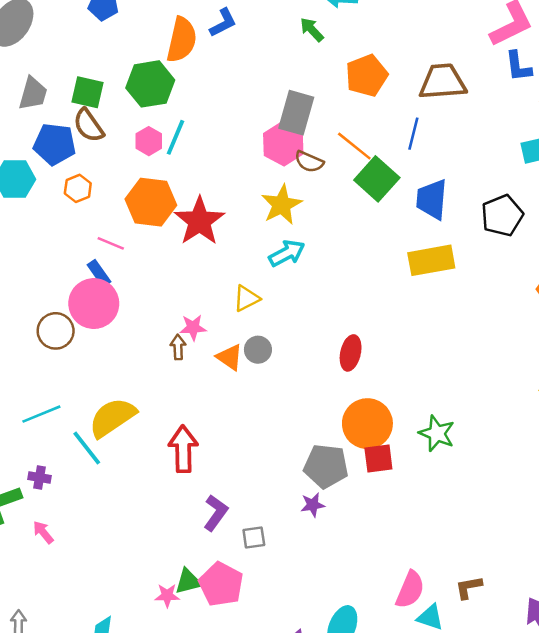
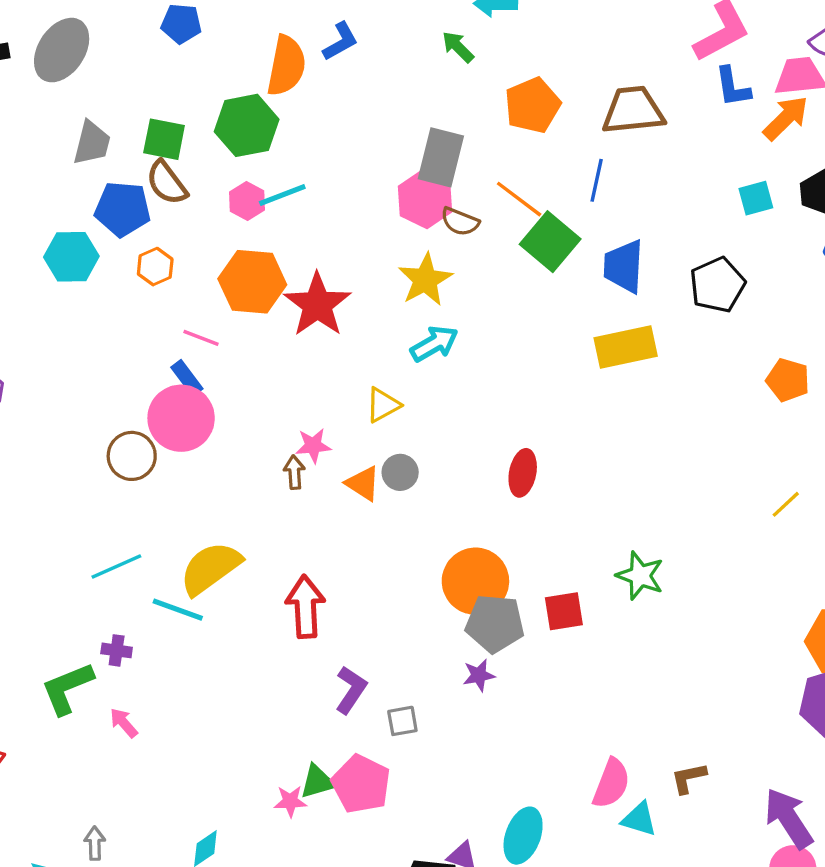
cyan line: (176, 137) -> (282, 195), turned 48
orange circle: (367, 424) -> (475, 581), moved
cyan line: (87, 448) -> (178, 610), turned -30

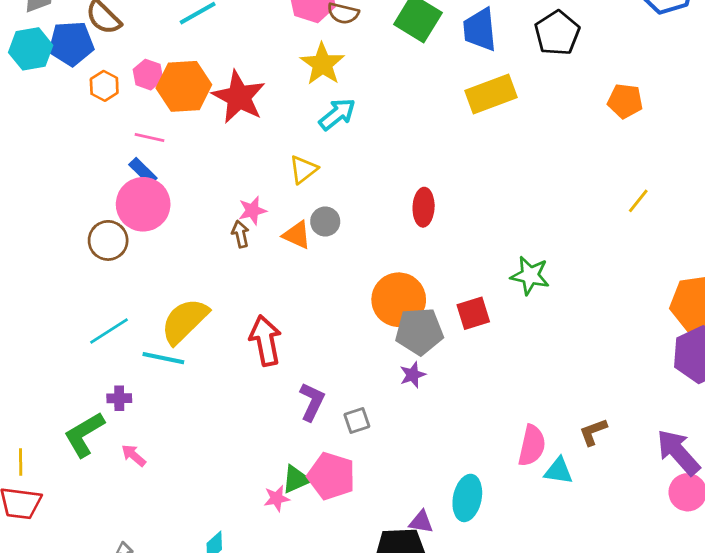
pink hexagon: (247, 201) -> (148, 75), moved
cyan hexagon: (71, 257) -> (31, 49), moved

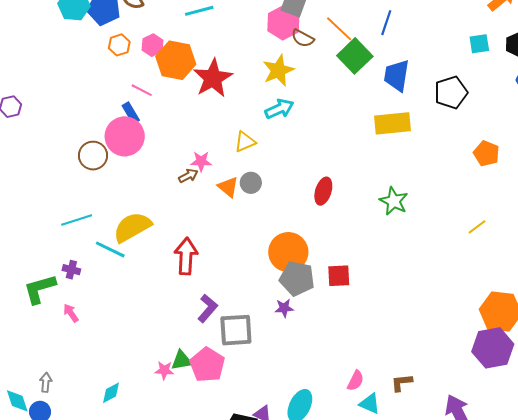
brown arrow: (240, 234) -> (188, 176), turned 60
green star: (530, 276) -> (394, 201), moved
gray square: (357, 421) -> (236, 330), size x1.8
pink semicircle: (532, 446) -> (356, 381), size x0.7

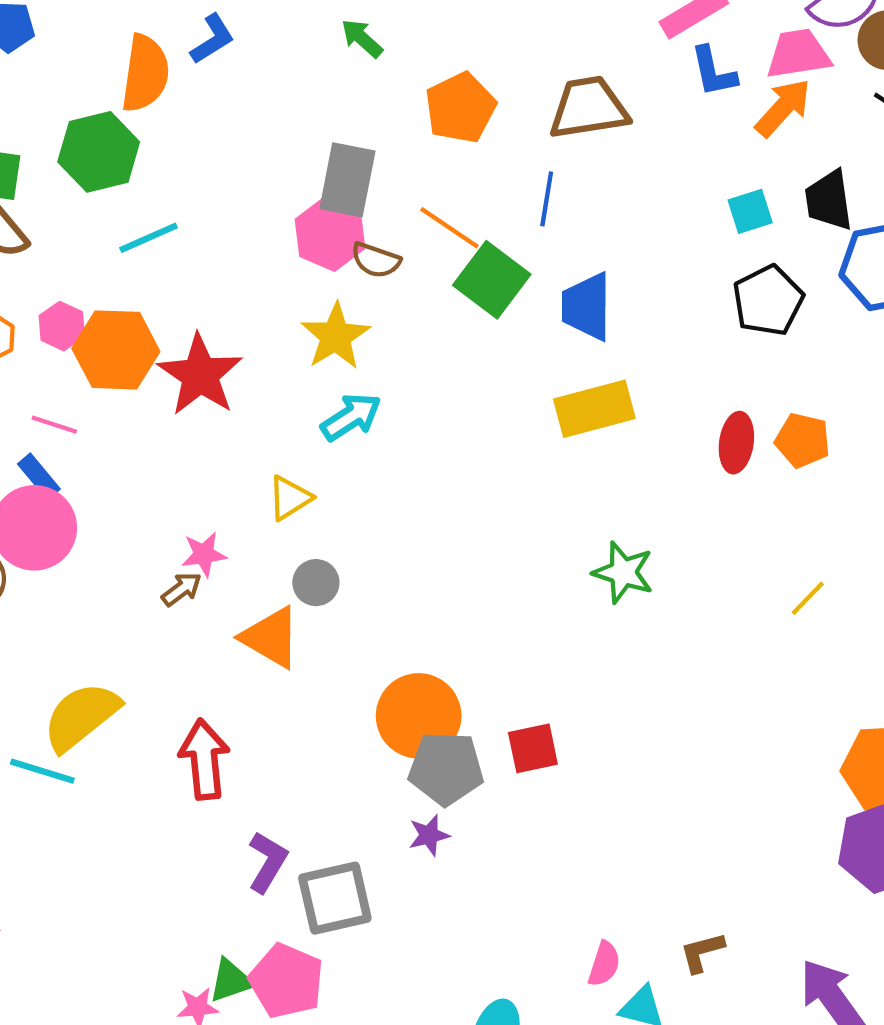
black pentagon: (451, 92) -> (768, 301), moved
orange triangle: (228, 187) -> (271, 637), moved, size x1.4
red ellipse: (323, 191) -> (736, 443), moved

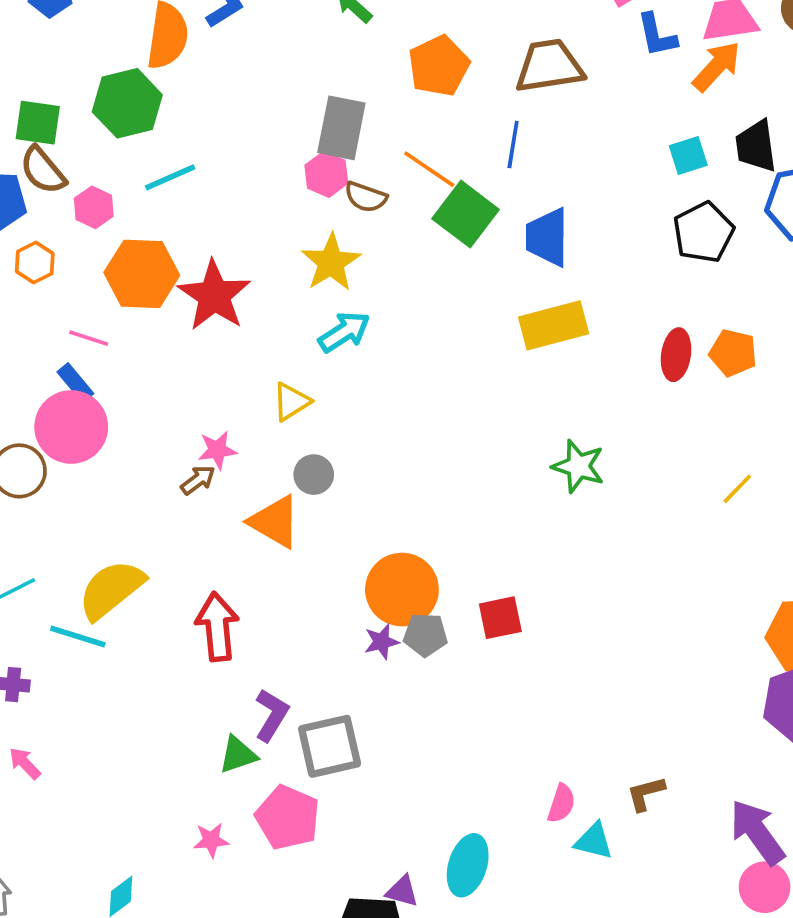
pink hexagon: (330, 234) -> (326, 174), size x0.7
pink hexagon: (62, 326) -> (94, 207), moved
gray pentagon: (446, 768) -> (425, 635), size x0.7
purple star: (429, 835) -> (382, 642), moved
green triangle: (231, 981) -> (238, 755), moved

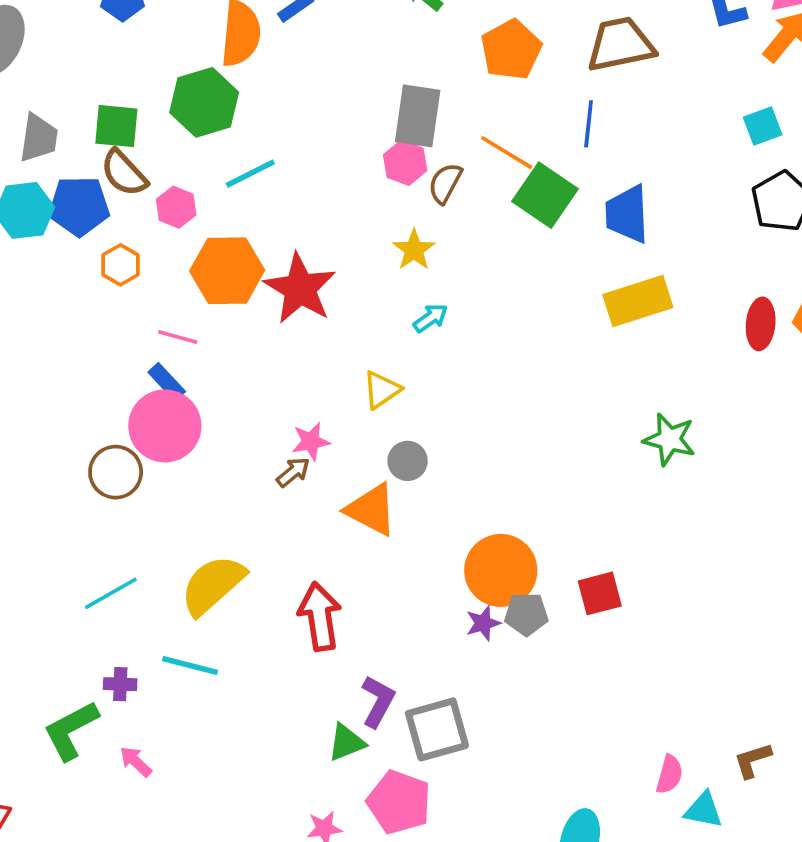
brown semicircle: (366, 197) -> (445, 183), turned 102
yellow star: (331, 262) -> (414, 250), size x0.7
cyan arrow: (344, 332) -> (431, 318), size x0.7
cyan line: (78, 637) -> (190, 666), moved

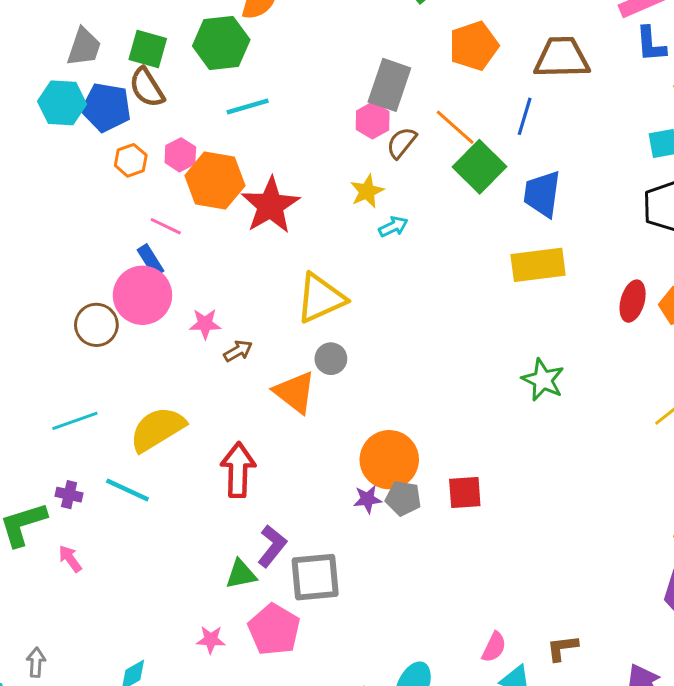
pink hexagon: (176, 207) -> (180, 155), moved
cyan arrow: (431, 318) -> (393, 227), moved
yellow triangle: (382, 390) -> (321, 298), size x1.6
pink star: (311, 441) -> (205, 324), moved

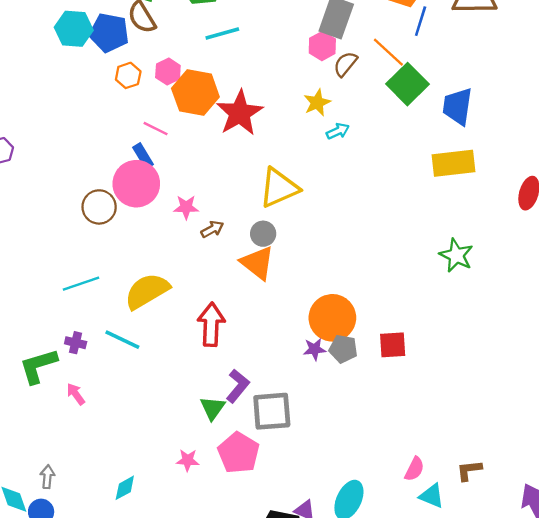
blue line: (525, 116) -> (421, 21), moved
gray circle: (331, 359) -> (263, 234), moved
green triangle: (241, 574) -> (213, 408), turned -44

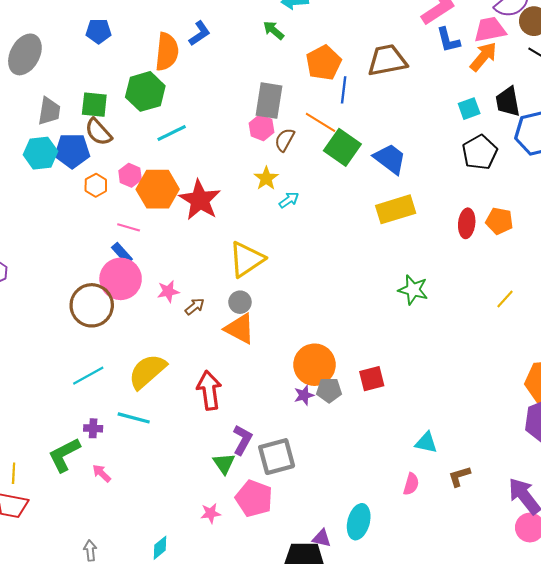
blue trapezoid: (457, 106) -> (390, 159), turned 129
brown circle: (99, 207) -> (92, 305), size x1.4
cyan triangle: (432, 496) -> (426, 443), moved

